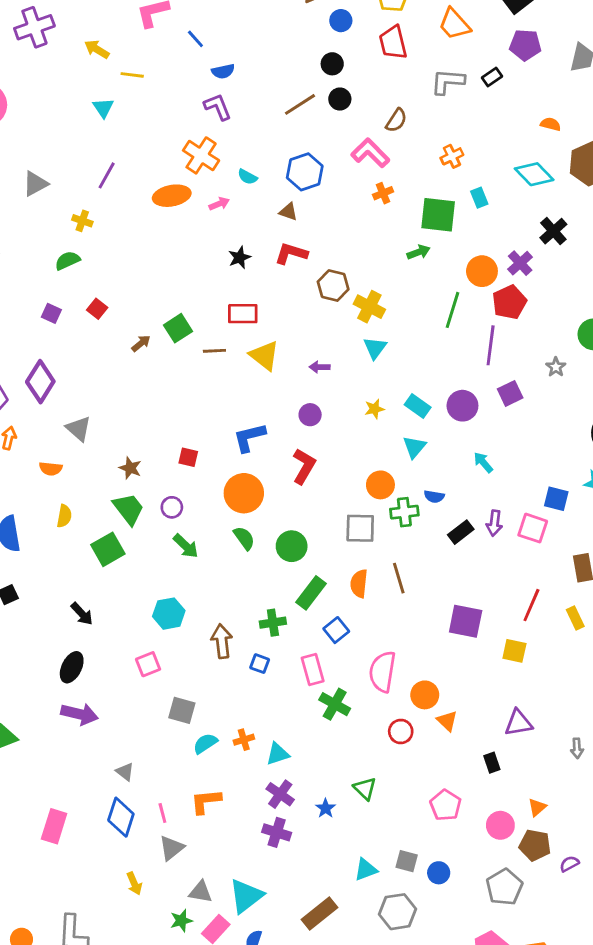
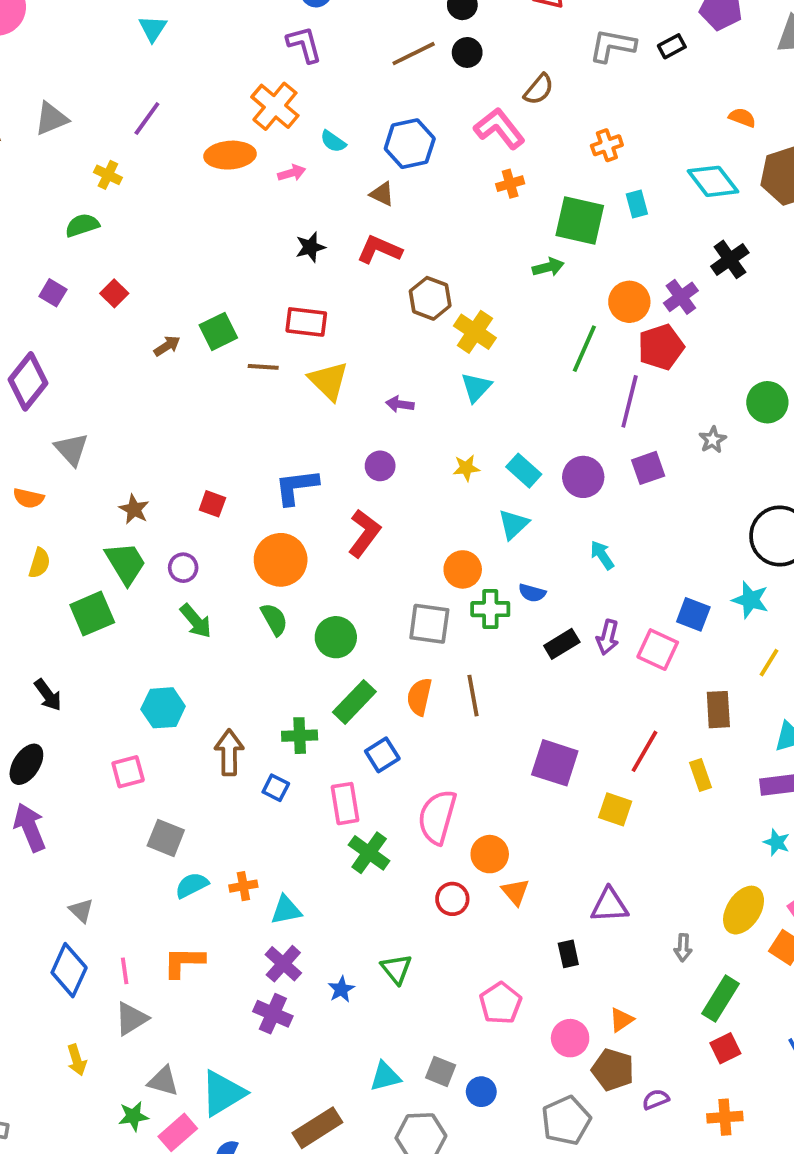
purple arrow: (79, 714) -> (30, 827), turned -132

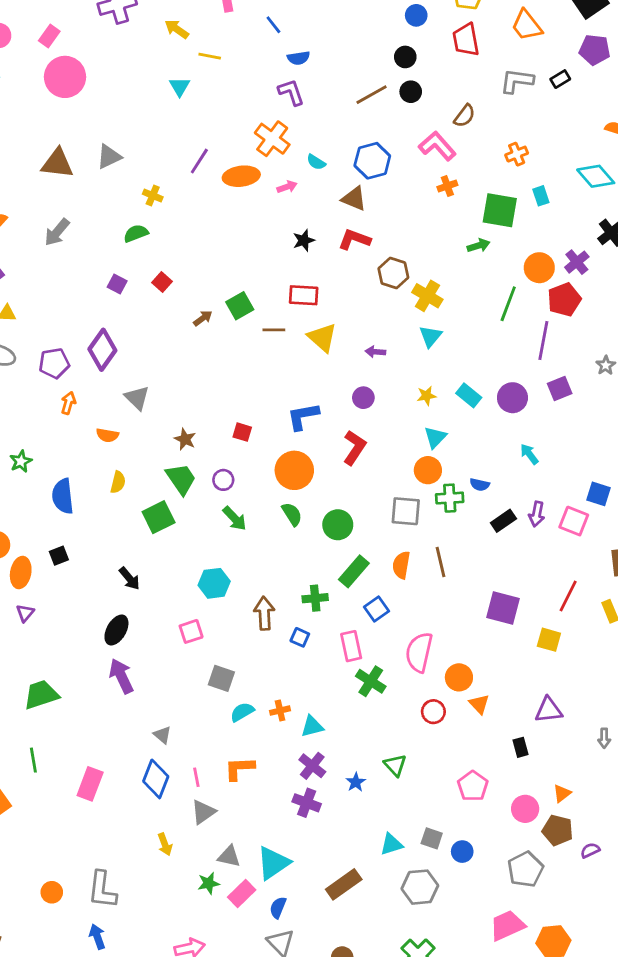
purple line: (147, 119) -> (199, 161), moved
brown triangle: (382, 194) -> (354, 199), size x1.4
cyan triangle: (513, 524) -> (435, 437), moved

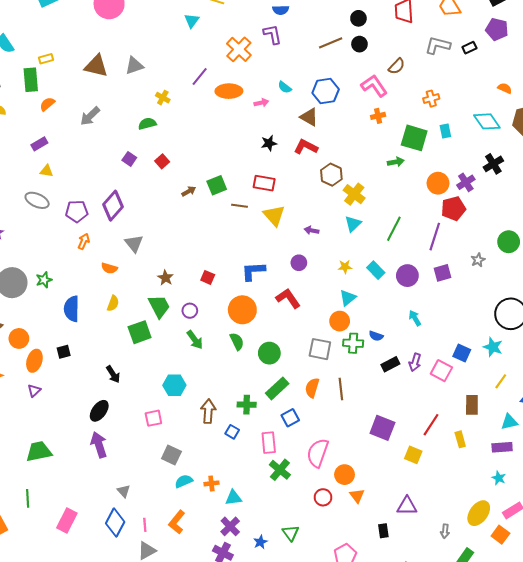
orange cross: (272, 139) -> (239, 49), moved
green line: (508, 304) -> (394, 229), moved
red L-shape: (354, 448) -> (288, 298), turned -75
orange L-shape: (239, 768) -> (177, 522), turned -55

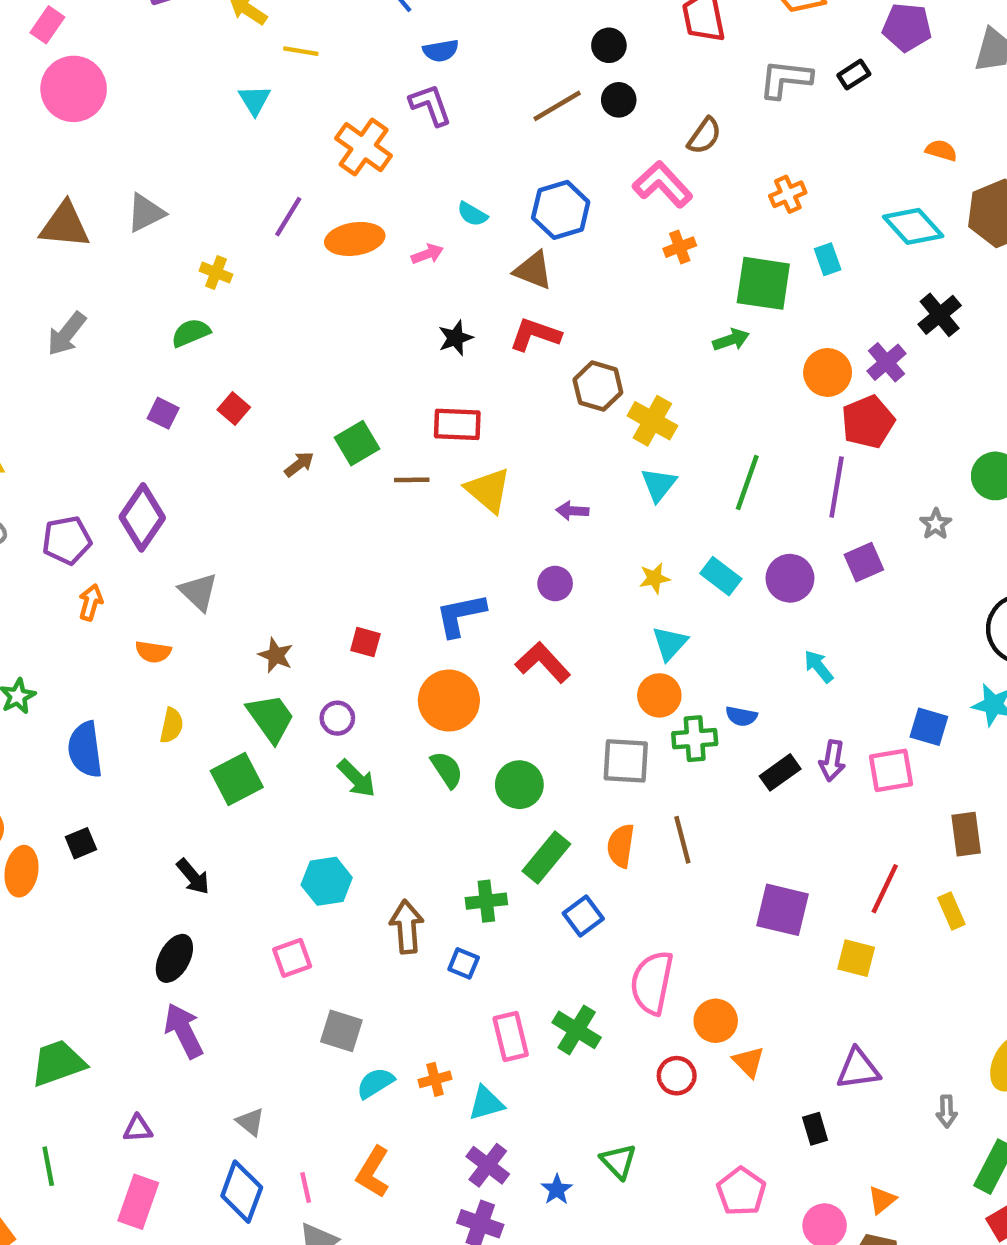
pink square: (441, 371) -> (891, 770), turned -30
purple triangle: (34, 391) -> (138, 1129), moved, turned 48
pink rectangle: (269, 443) -> (511, 1036), moved

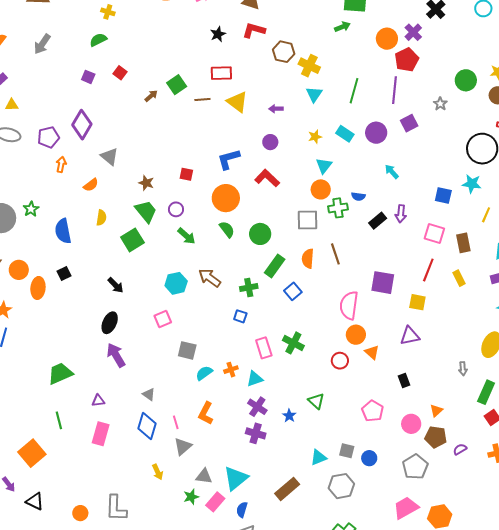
orange semicircle: (153, 652) -> (91, 185), turned -42
pink square: (891, 770) -> (434, 233), moved, turned 30
brown arrow: (407, 927) -> (210, 278), moved, turned -45
pink semicircle: (652, 983) -> (349, 305), moved
purple triangle: (858, 1069) -> (410, 336), moved

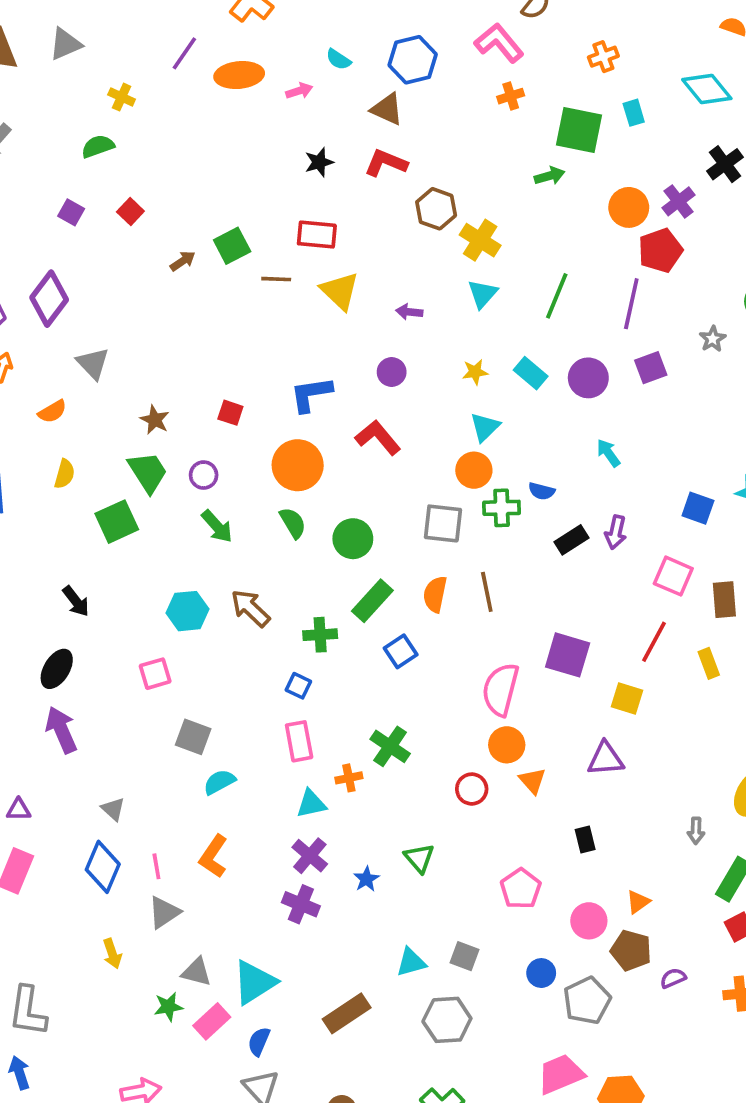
pink rectangle: (264, 348) -> (299, 741), moved
orange cross: (231, 370) -> (349, 778), moved
blue circle: (369, 458) -> (541, 973), moved

